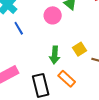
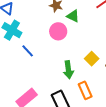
orange rectangle: (67, 79) -> (85, 90), turned 36

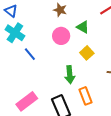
green triangle: (73, 16) -> (83, 27), moved
yellow square: (92, 59) -> (87, 53), moved

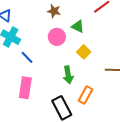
orange rectangle: (86, 96) -> (86, 95), turned 54
pink rectangle: (27, 101) -> (25, 88), moved, turned -40

